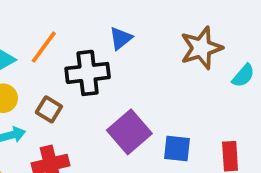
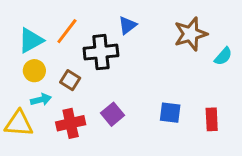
purple square: (129, 132) -> (113, 114), moved, size x0.7

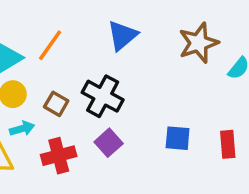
blue triangle: (127, 25) -> (122, 35), size x1.4
black cross: (101, 52) -> (103, 96), moved, turned 36

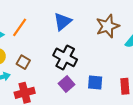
black cross: (103, 96) -> (65, 57), moved
purple square: (109, 143) -> (66, 84), moved

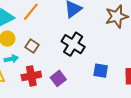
purple square: (66, 84) -> (58, 78), moved

